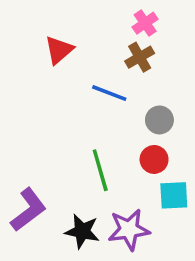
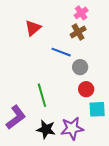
gray circle: (159, 120) -> (80, 67), moved
green line: (100, 170) -> (42, 95), moved

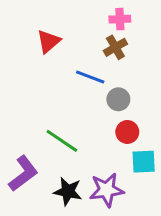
pink cross: (81, 13) -> (120, 19), turned 32
green line: (42, 95) -> (62, 141), turned -40

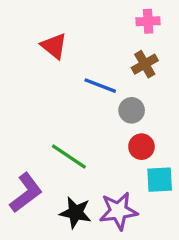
pink cross: (120, 19) -> (148, 21), moved
red triangle: (49, 41) -> (54, 46), turned -40
brown cross: (115, 47) -> (145, 64), moved

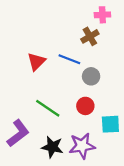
red triangle: (54, 46) -> (36, 62), moved, turned 36
brown cross: (145, 64) -> (90, 36), moved
red circle: (141, 147) -> (85, 106), moved

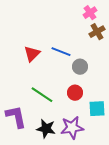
pink cross: (102, 15) -> (90, 13), turned -32
brown cross: (90, 36) -> (97, 32), moved
purple L-shape: (18, 133) -> (16, 117), turned -65

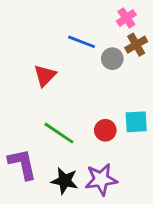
blue line: (61, 52) -> (81, 42), moved
gray circle: (80, 67) -> (112, 59), moved
cyan square: (97, 109) -> (136, 122), moved

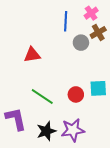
blue line: (81, 42) -> (66, 21), moved, turned 72
red triangle: (45, 76) -> (32, 55), turned 36
black star: (65, 181) -> (46, 131), turned -30

